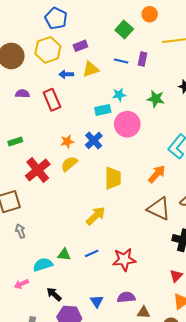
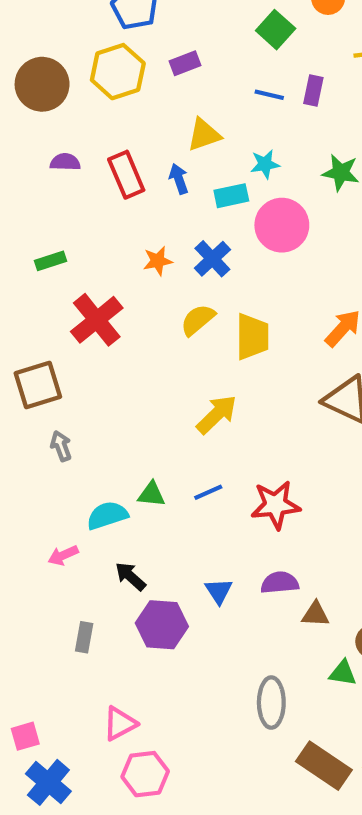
yellow triangle: (91, 69) -> (204, 135), moved
blue arrow: (66, 74) -> (179, 179), moved, turned 72
yellow semicircle: (69, 164) -> (198, 320), moved

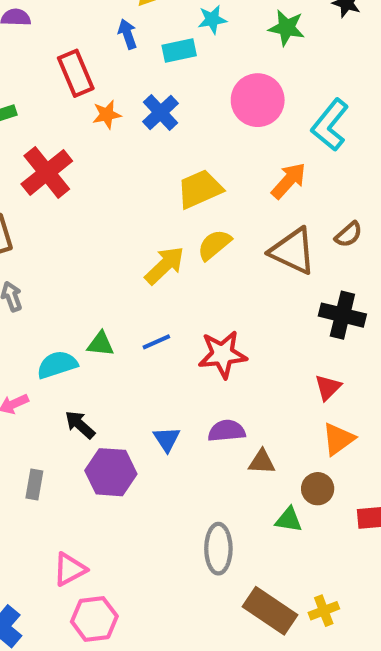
red rectangle: (126, 175) -> (76, 73), moved
pink circle: (282, 225) -> (258, 100), moved
yellow semicircle: (198, 320) -> (214, 245), moved
yellow trapezoid: (252, 337) -> (200, 189), turned -114

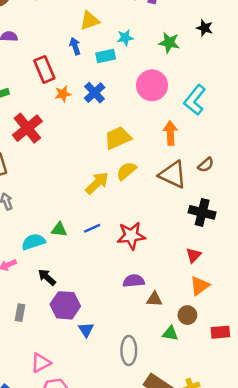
orange arrow: (289, 181) -> (170, 133), turned -45
blue triangle: (167, 439) -> (86, 330), moved

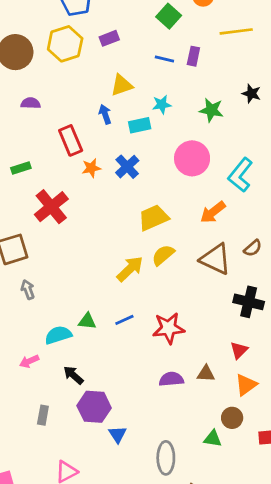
orange arrow: (170, 133) -> (213, 212), turned -125
brown triangle: (154, 299) -> (206, 374), moved

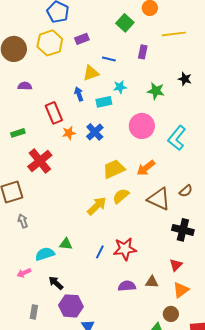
blue line: (164, 59) -> (109, 59), moved
orange arrow: (213, 212) -> (146, 168), moved
blue line: (124, 320) -> (100, 252), moved, turned -40

